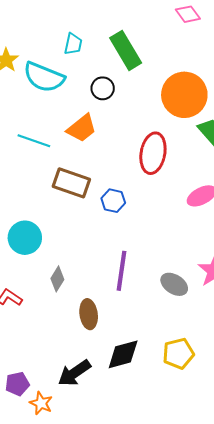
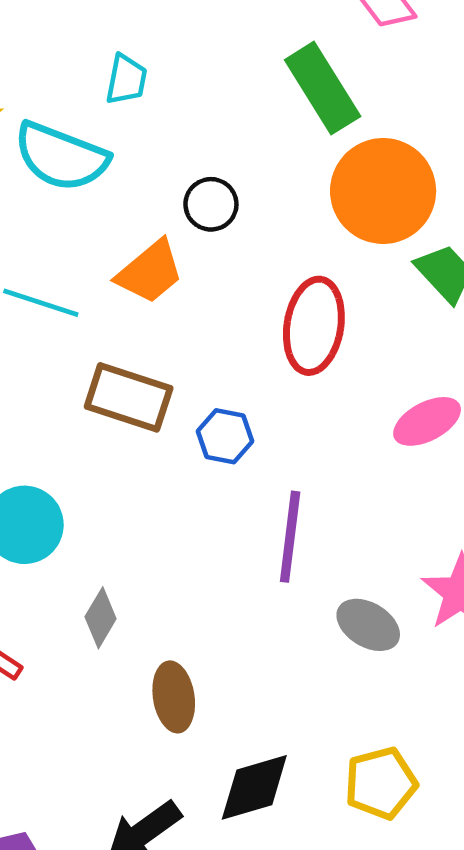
green rectangle: (126, 50) -> (323, 88), moved
black circle: (103, 88) -> (211, 204), moved
purple line: (121, 271) -> (290, 537), moved

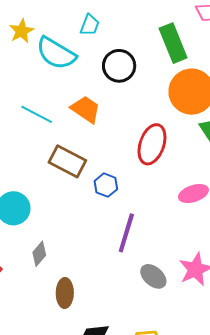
black circle: (211, 204) -> (119, 66), moved, size x1.4
orange trapezoid: (150, 272) -> (86, 109), turned -116

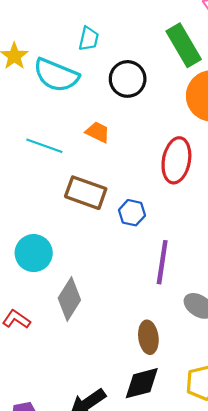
orange trapezoid: (86, 109) -> (98, 132), size x0.7
gray diamond: (39, 254) -> (69, 299), size x1.5
brown ellipse: (65, 293) -> (148, 337), moved

